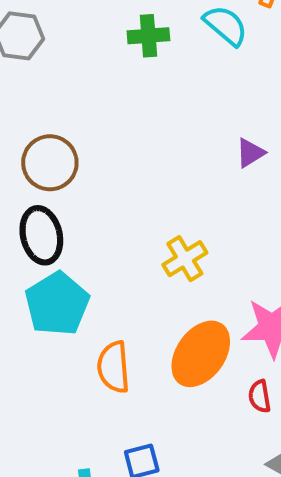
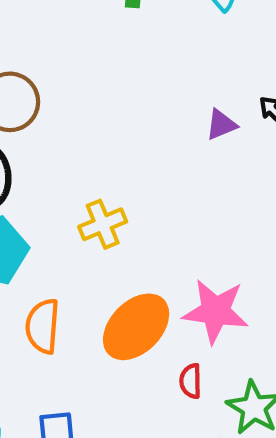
yellow cross: (185, 259) -> (103, 224), moved

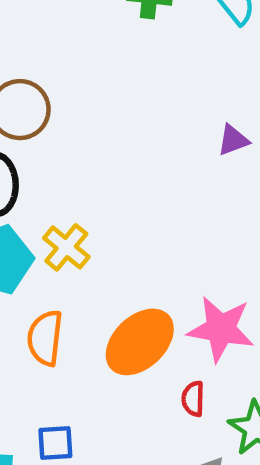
yellow cross: (103, 224) -> (66, 247), moved, turned -30

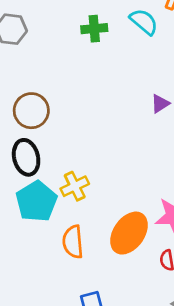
yellow cross: (66, 247) -> (75, 186), turned 36

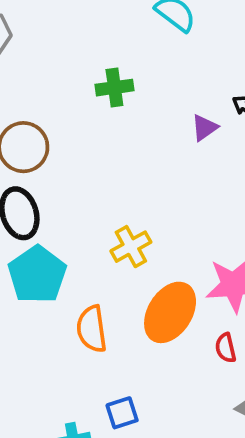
green cross: (94, 29) -> (114, 88), moved
yellow cross: (75, 186) -> (131, 247), moved

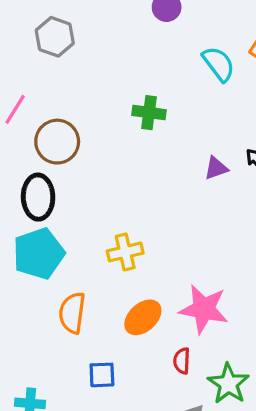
orange ellipse: (170, 312) -> (143, 317), size x0.7
blue square: (122, 413) -> (102, 375), moved

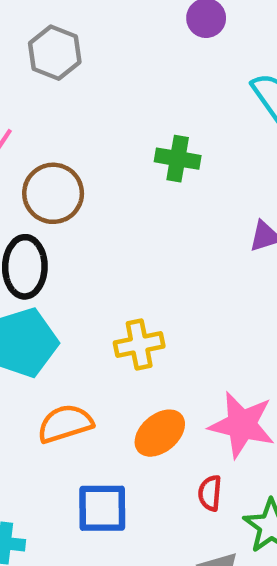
orange semicircle: (72, 313) -> (65, 424), turned 63
blue square: (102, 375) -> (102, 508), size x1.4

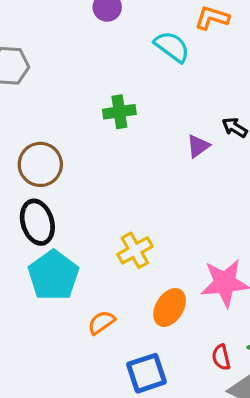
orange semicircle: (65, 424) -> (101, 322), size x0.7
red semicircle: (210, 493) -> (221, 357), moved

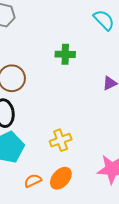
orange ellipse: (170, 307) -> (61, 178), moved

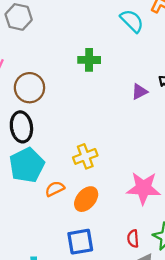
orange semicircle: (33, 181) -> (55, 189), moved

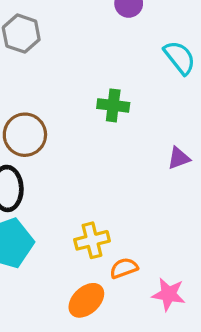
pink star: (143, 188) -> (169, 294), size x0.7
orange semicircle: (55, 189) -> (124, 268), moved

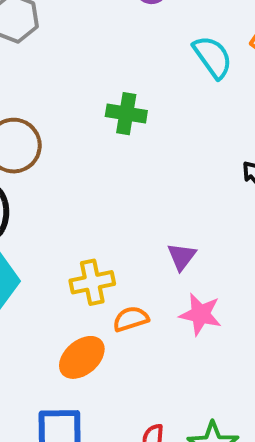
purple triangle: (179, 158) -> (182, 256), moved, turned -35
pink star: (169, 294) -> (200, 314), moved

